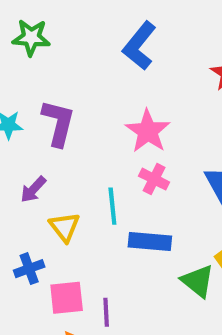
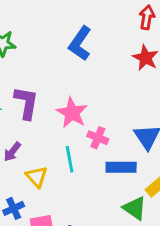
pink star: (148, 131) -> (72, 113), moved
blue rectangle: (150, 242) -> (121, 167), moved

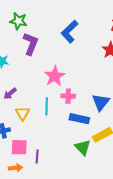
purple L-shape: (26, 103) -> (31, 44), moved
pink cross: (98, 138) -> (68, 96), turned -32

